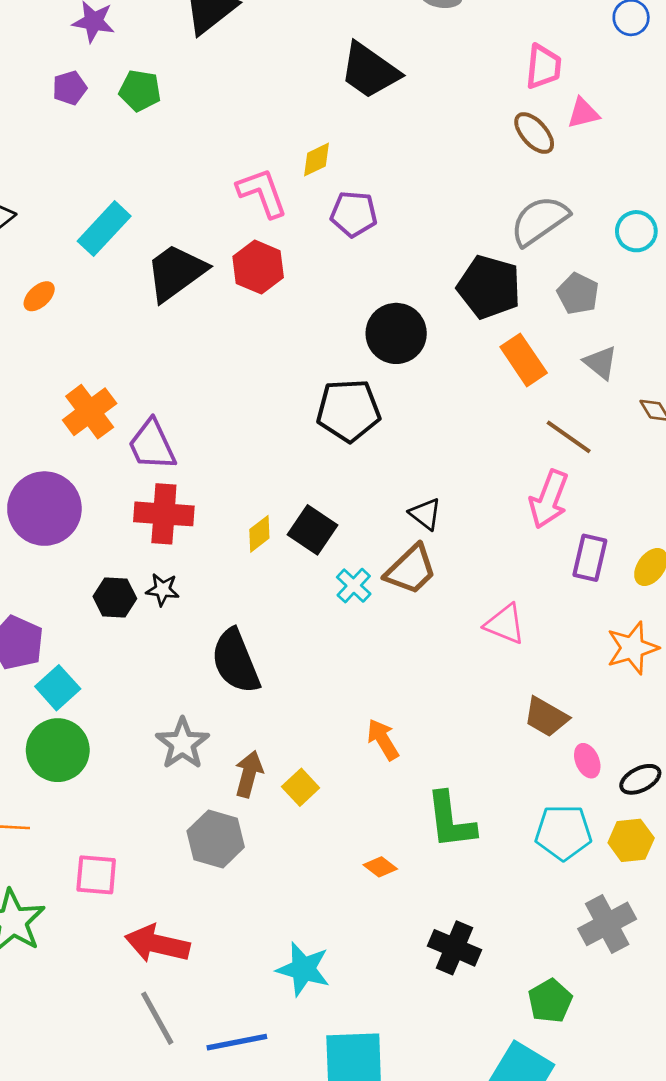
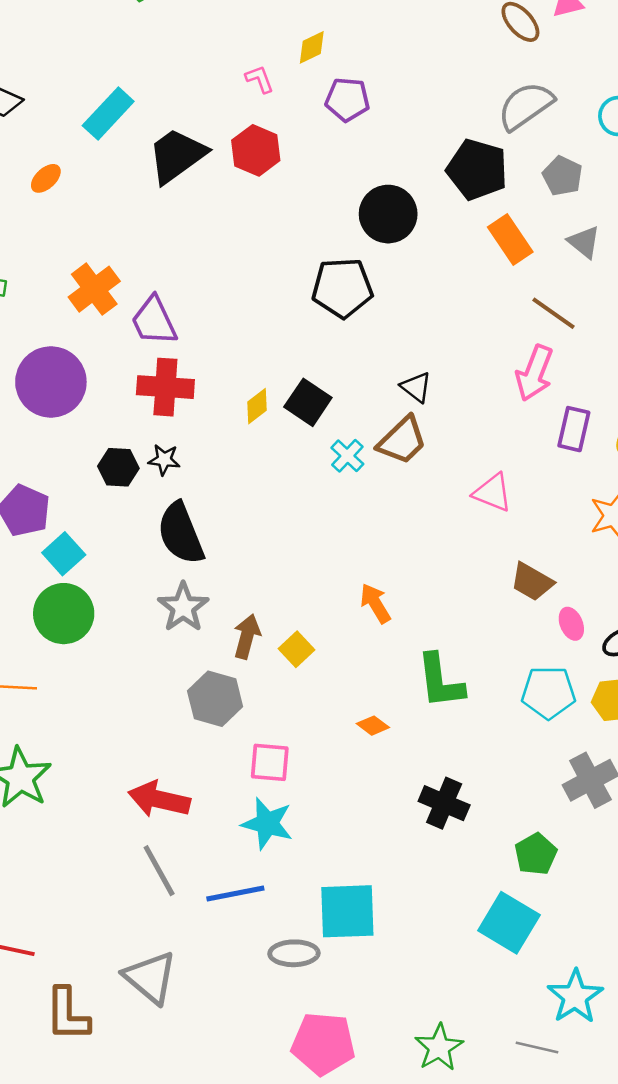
pink L-shape: (262, 193) -> (260, 79), size x0.6
black semicircle: (236, 661) -> (181, 533), moved
pink square: (96, 875) -> (270, 762), moved
cyan star: (303, 969) -> (267, 824), moved

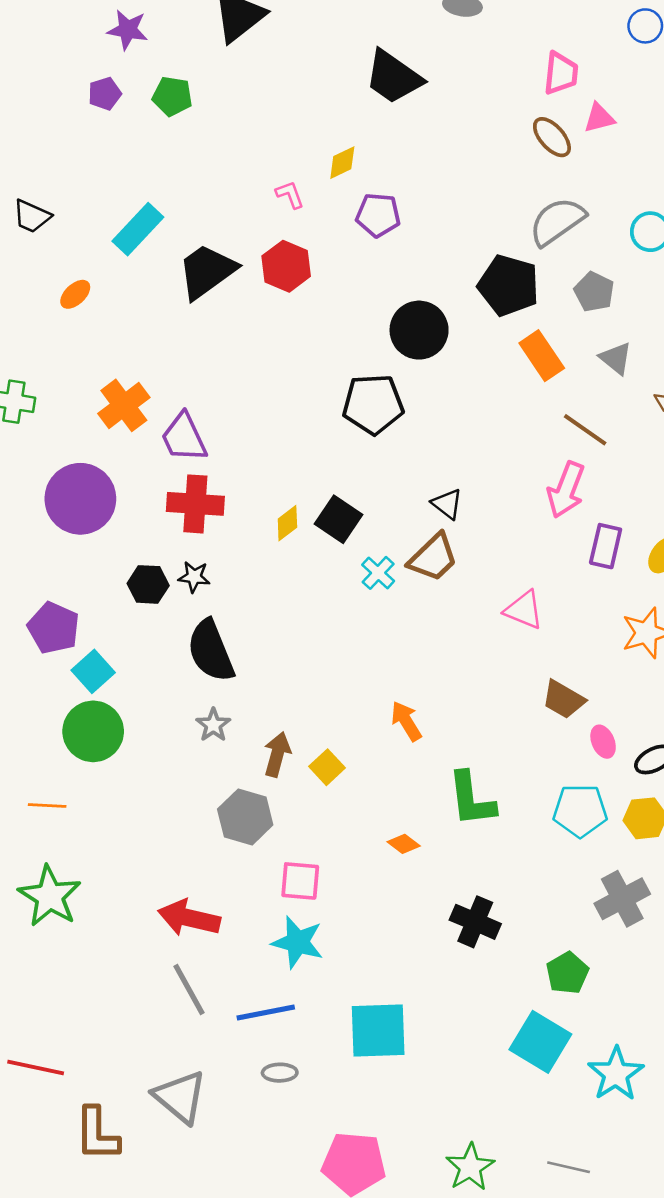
gray star: (183, 607) -> (213, 725), size x0.7
gray ellipse: (294, 953) -> (280, 1073), moved, size x0.7
cyan star: (575, 997) -> (616, 1074), moved

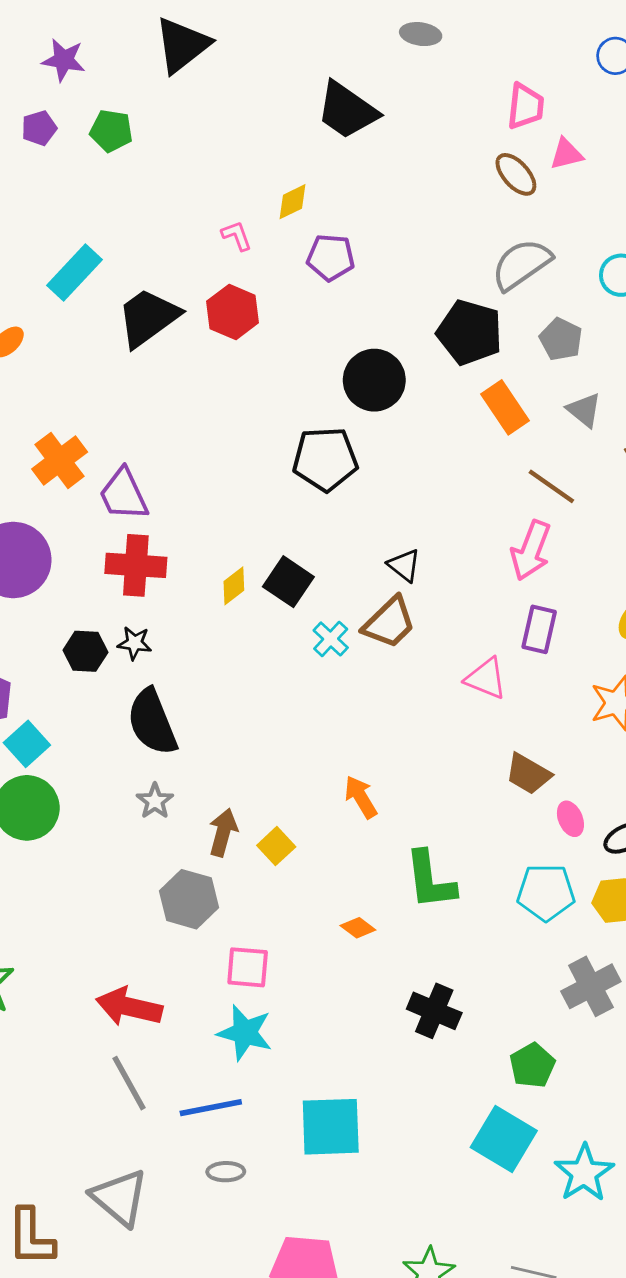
purple rectangle: (606, 546) -> (539, 629), moved

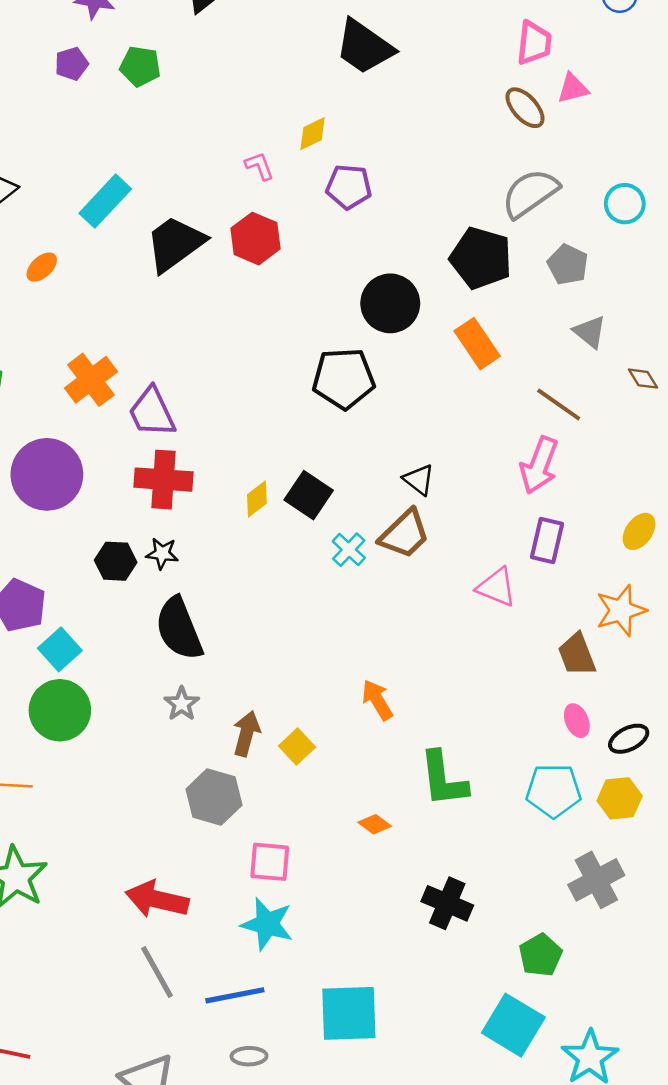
orange rectangle: (505, 407) -> (477, 344), moved
brown trapezoid: (528, 774) -> (577, 655), moved, turned 39

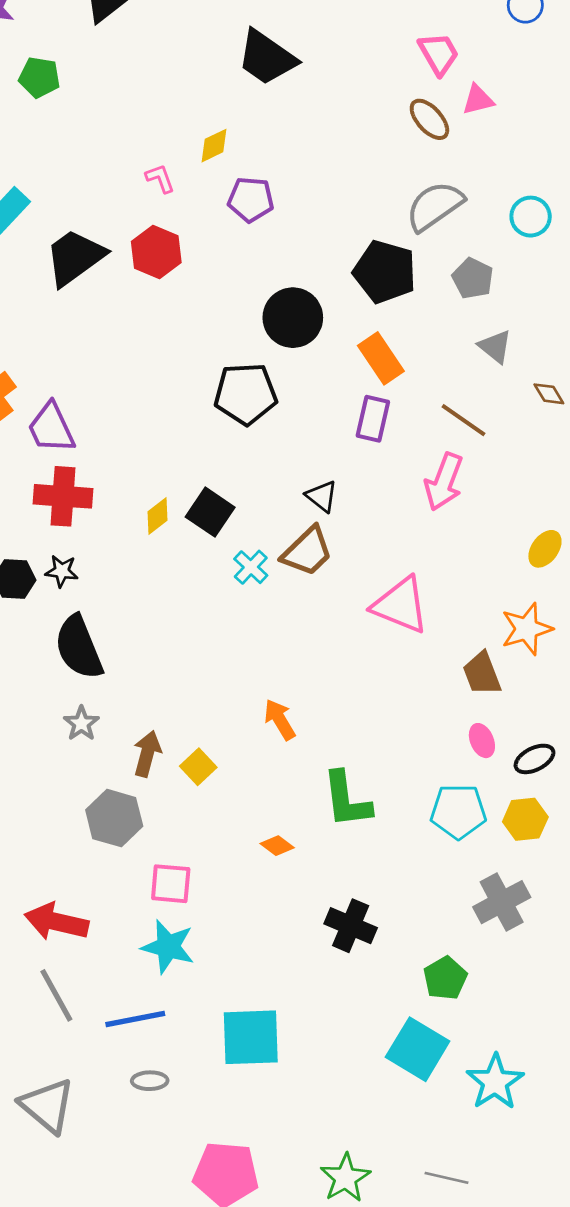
pink trapezoid: (534, 43) -> (439, 54), turned -36
purple rectangle: (547, 540) -> (373, 419), moved
pink triangle: (496, 587) -> (401, 605), size x1.4

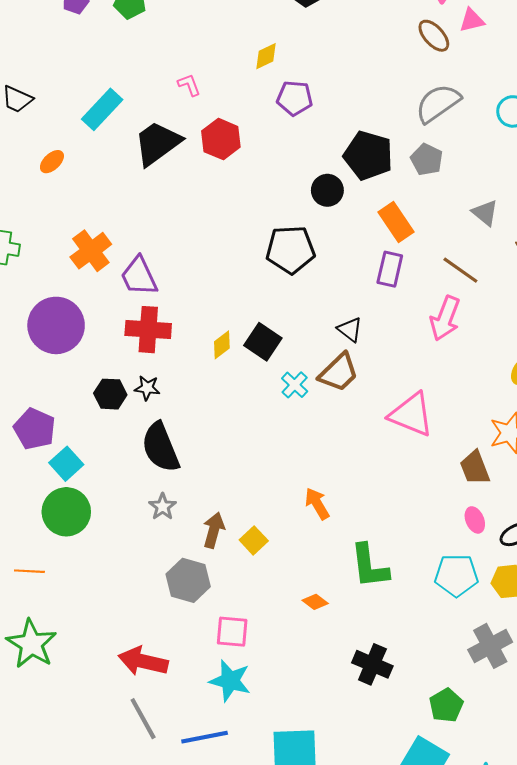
pink L-shape: (160, 178) -> (189, 85), moved
black pentagon: (385, 272) -> (368, 155), moved
gray pentagon: (473, 278) -> (427, 160), moved
black circle: (293, 318) -> (327, 190), size x0.7

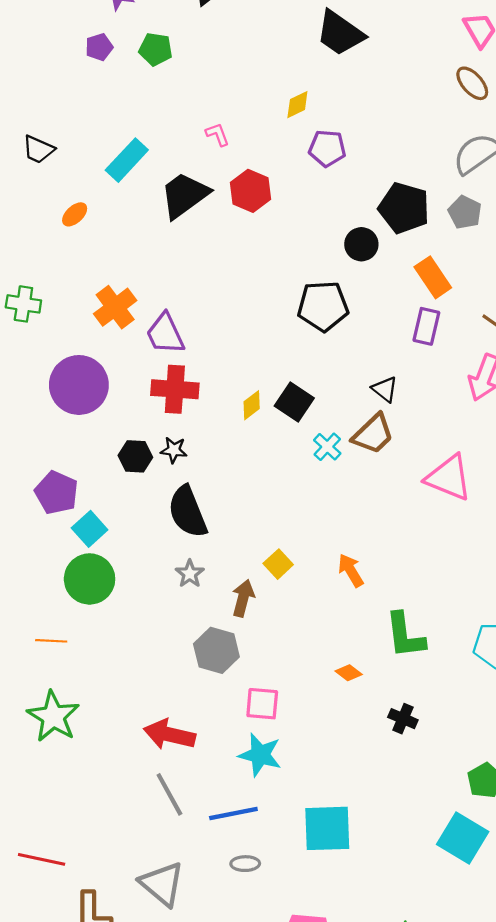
yellow square: (254, 540) -> (278, 564), moved
black cross: (372, 664) -> (403, 719), moved, size x0.7

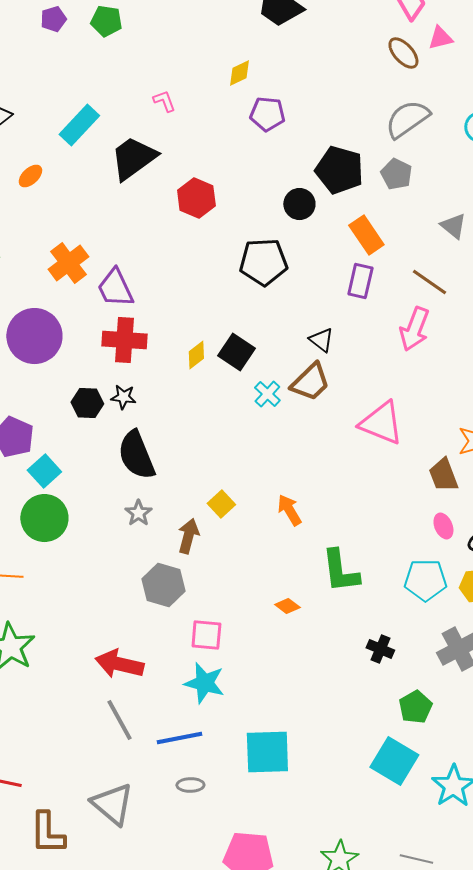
red hexagon: (251, 191) -> (196, 198), moved
black cross: (403, 719) -> (380, 649), moved

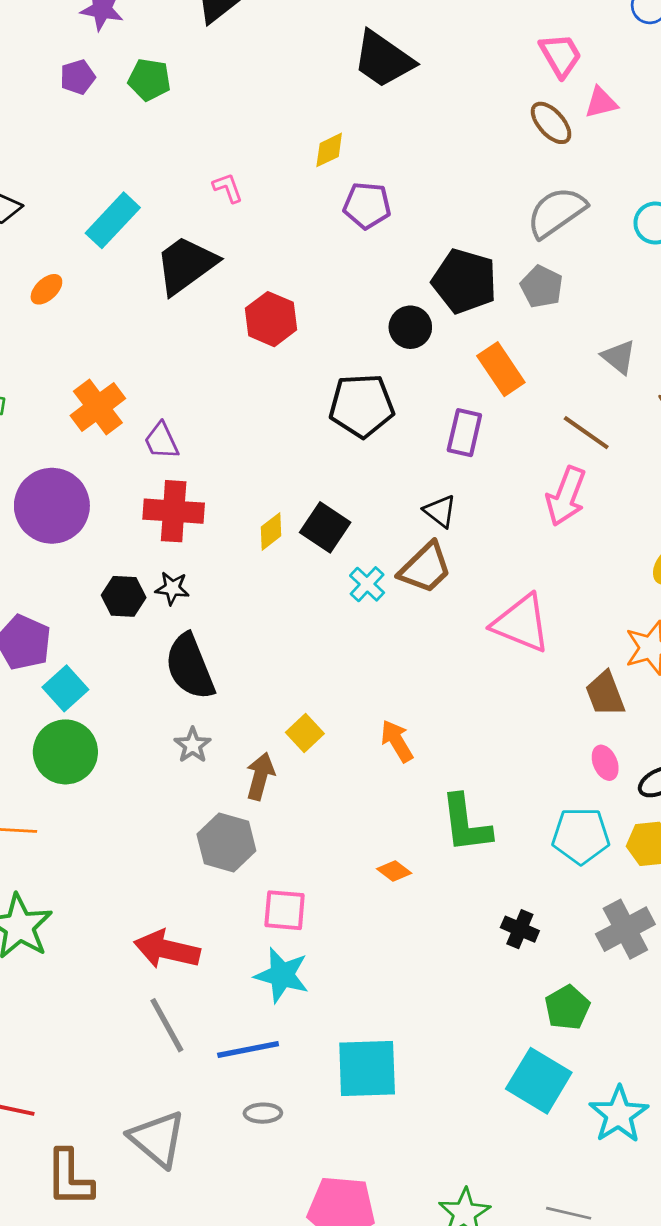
purple rectangle: (360, 281) -> (464, 433), moved
purple trapezoid: (115, 288) -> (161, 441), size x0.7

